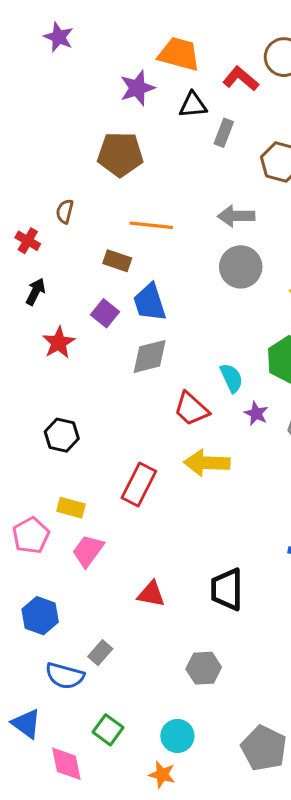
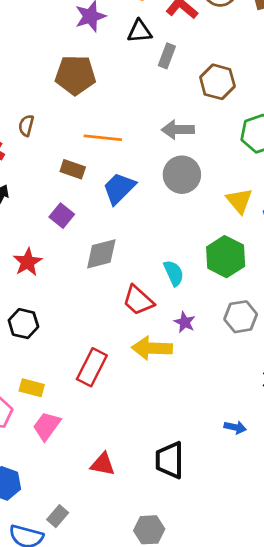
blue trapezoid: (150, 302) -> (119, 188), moved, turned 63
red star: (59, 343) -> (28, 262), moved
purple star: (256, 414) -> (185, 322), moved

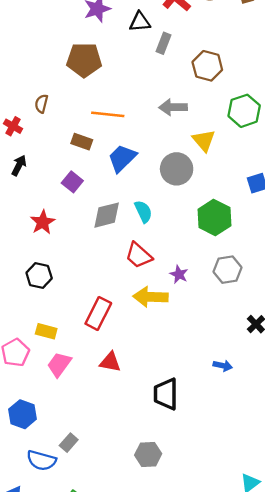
gray circle: (182, 175) -> (177, 169), moved
yellow triangle: (239, 201) -> (204, 140), moved
cyan semicircle: (174, 273) -> (143, 212), moved
red triangle: (103, 464) -> (110, 362), moved

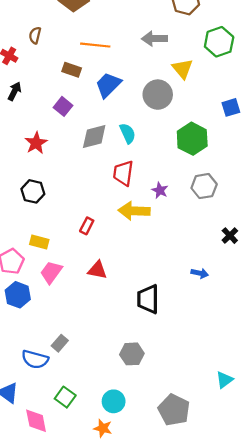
red trapezoid: (139, 255) -> (123, 173), turned 56
red rectangle: (98, 313) -> (87, 226), size x0.6
blue hexagon: (22, 414) -> (18, 295), moved

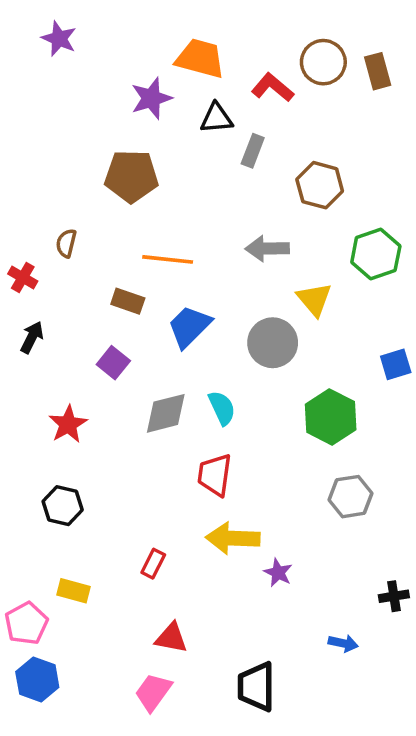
purple star: (160, 190) -> (278, 573), moved
black cross: (230, 236) -> (394, 596), moved, turned 35
pink trapezoid: (51, 272) -> (153, 692), moved

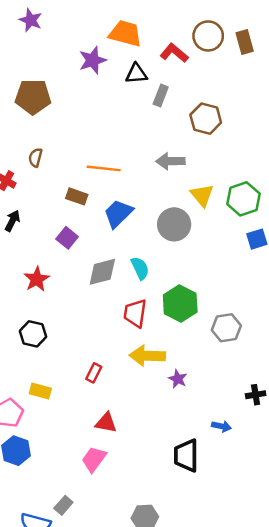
brown pentagon: (131, 176) -> (33, 97), moved
green hexagon: (376, 254) -> (243, 199), moved
green hexagon: (331, 417) -> (180, 303), moved
black trapezoid: (256, 687) -> (186, 455), moved

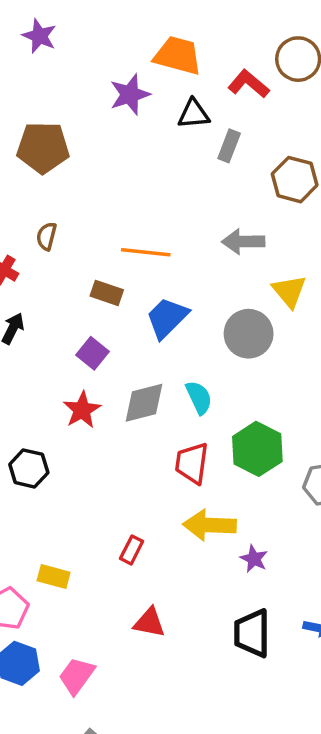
red star: (37, 279) -> (82, 410), moved
black hexagon: (33, 334) -> (29, 468), moved
black trapezoid: (186, 455) -> (252, 633), moved
pink trapezoid: (94, 459) -> (77, 676), moved

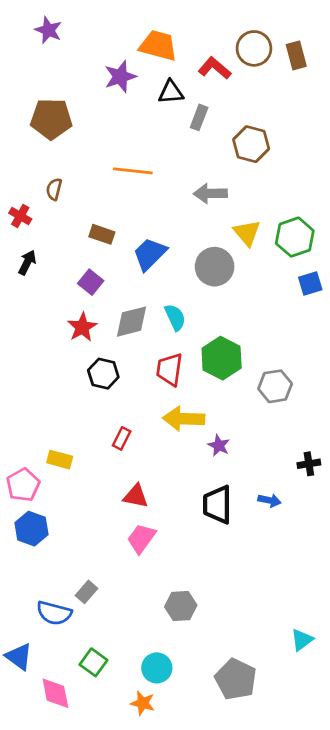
orange line: (146, 252) -> (133, 171), moved
black hexagon: (29, 468) -> (103, 374), moved
pink trapezoid: (77, 676) -> (141, 538), moved

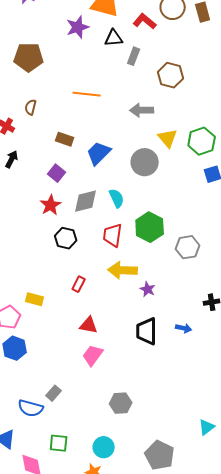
green square: (93, 662) -> (59, 443), turned -30

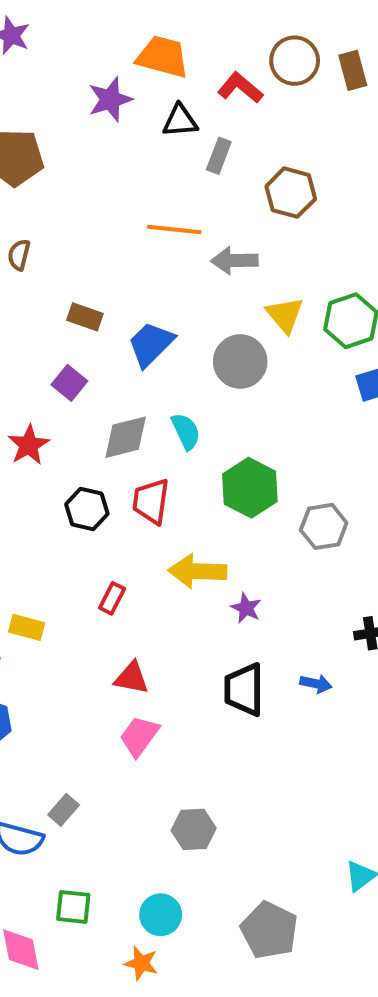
orange line: (87, 94) -> (174, 230), moved
red star: (51, 205) -> (29, 445), moved
red trapezoid: (113, 235) -> (151, 501), moved

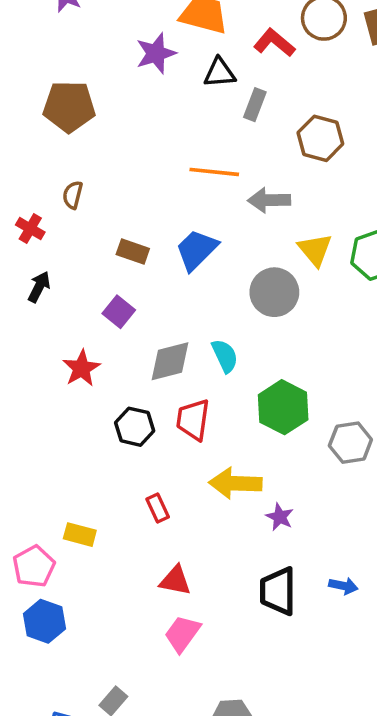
blue trapezoid: (151, 344) -> (197, 250), moved
red rectangle: (112, 598) -> (158, 508), turned -52

